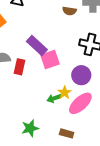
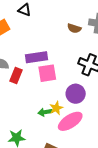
purple rectangle: (37, 45) -> (37, 57), turned -60

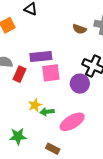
purple circle: (76, 94) -> (80, 84), moved
yellow star: (56, 108) -> (35, 105), moved

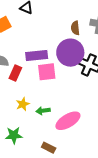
brown semicircle: (79, 29) -> (75, 28), turned 64
purple circle: (80, 84) -> (70, 53), moved, size x1.4
yellow star: (35, 105) -> (23, 104), moved

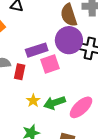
brown semicircle: (75, 28) -> (69, 15), size x1.6
green arrow: (43, 111) -> (54, 103), size x1.5

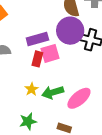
red rectangle: (20, 72) -> (37, 59), moved

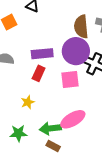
pink square: (50, 53) -> (70, 80), moved
green arrow: (53, 92) -> (50, 128), moved

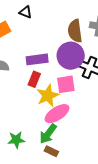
yellow star: (28, 102) -> (48, 96), moved, size x1.6
pink ellipse: (73, 119) -> (57, 114), moved
green arrow: (50, 128) -> (48, 134), turned -45

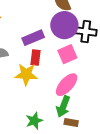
yellow star: (48, 96) -> (26, 74), moved, turned -30

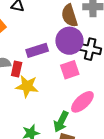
red rectangle: (36, 58) -> (17, 69), moved
pink ellipse: (67, 85) -> (82, 102), moved

